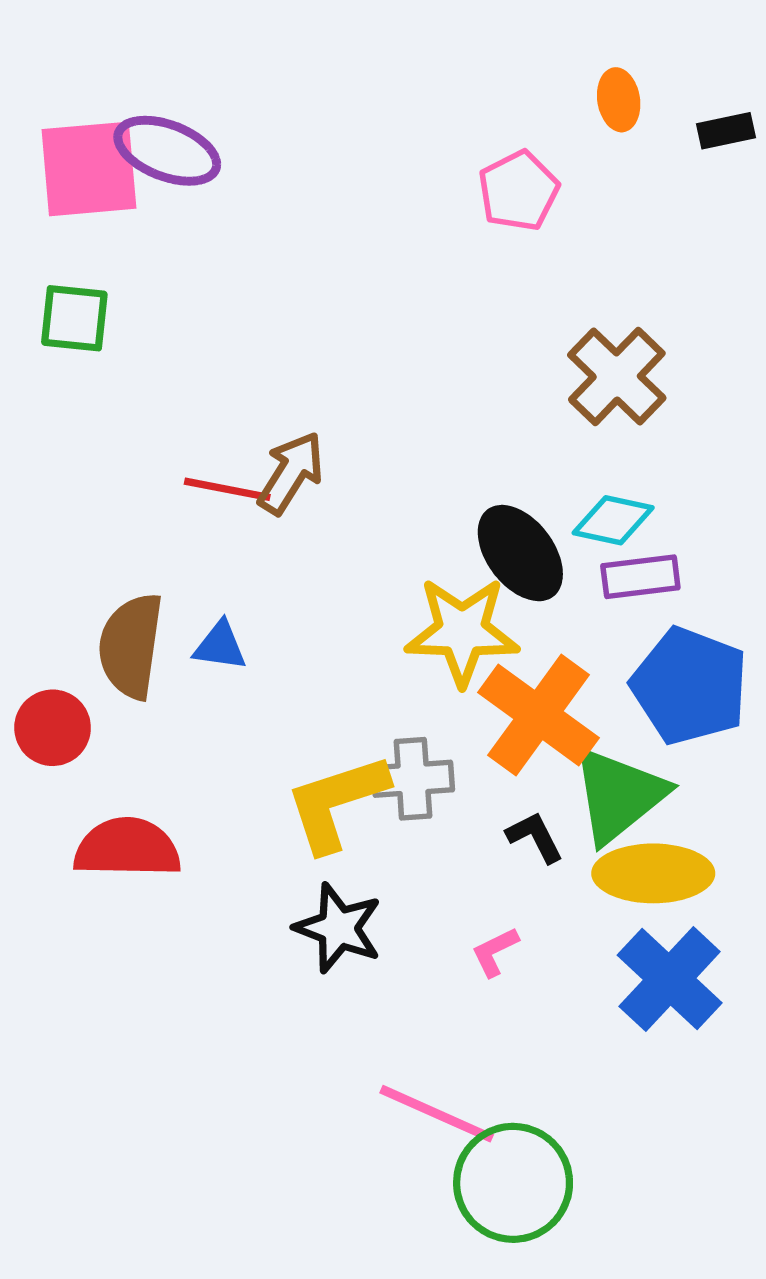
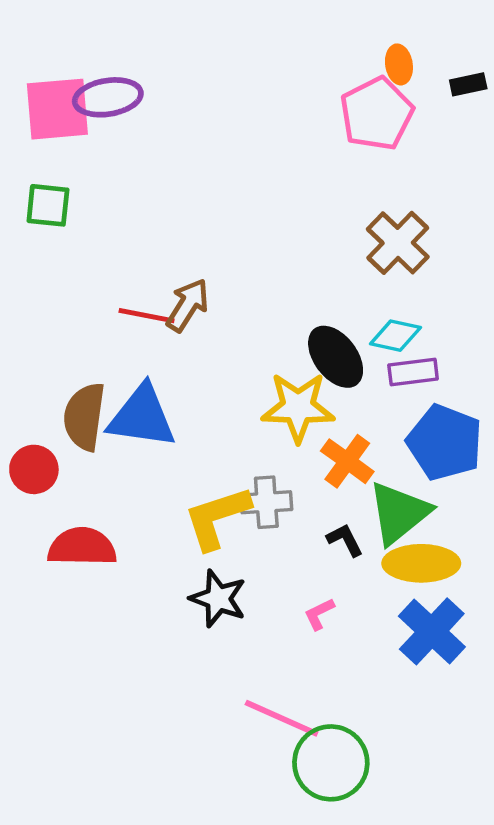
purple ellipse: (167, 151) -> (108, 97), turned -30
pink pentagon: (519, 191) -> (377, 114), moved, size x1.4
blue triangle: (220, 646) -> (142, 417), size x2.0
orange cross: (539, 715) -> (347, 461), size x0.7

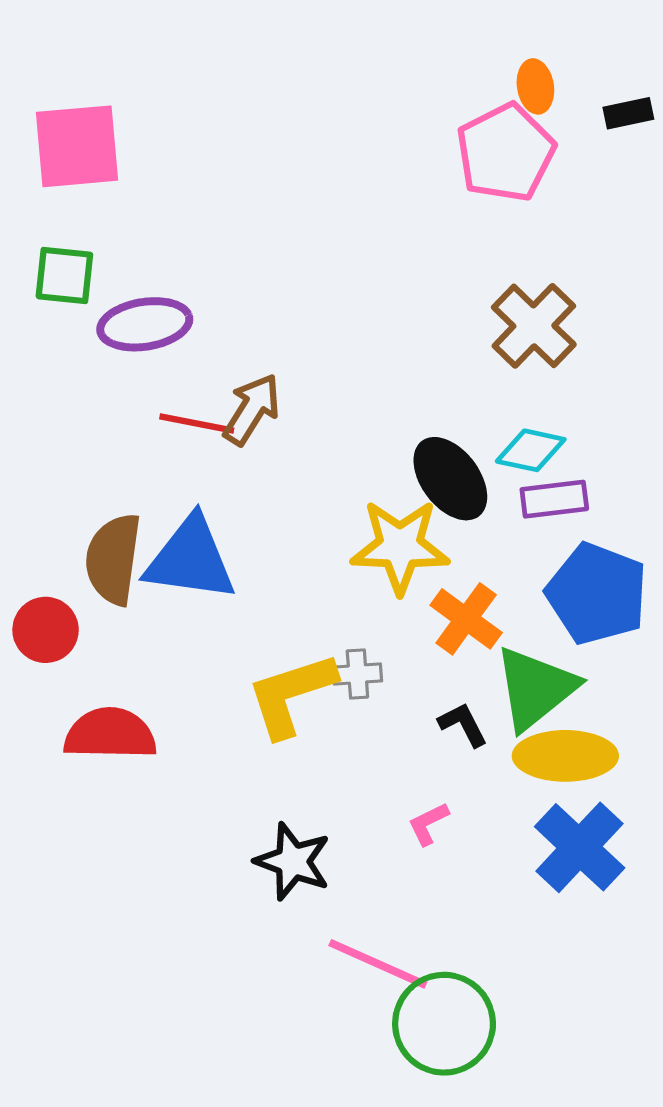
purple ellipse: (108, 97) -> (145, 324), moved
gray cross: (266, 502) -> (357, 674), size x0.7
black star: (218, 599) -> (293, 861), moved

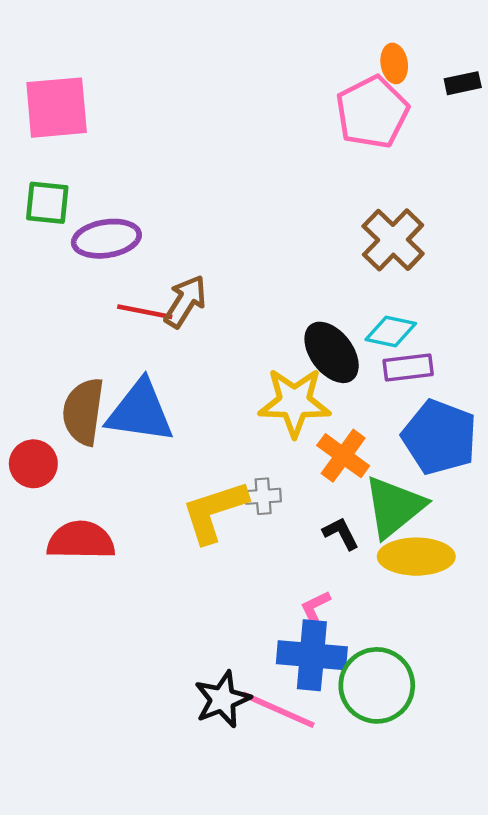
blue cross: (580, 847) -> (312, 655), moved, turned -38
black star: (293, 861) -> (222, 699), moved, turned 30
green circle: (444, 1024) -> (377, 685), moved

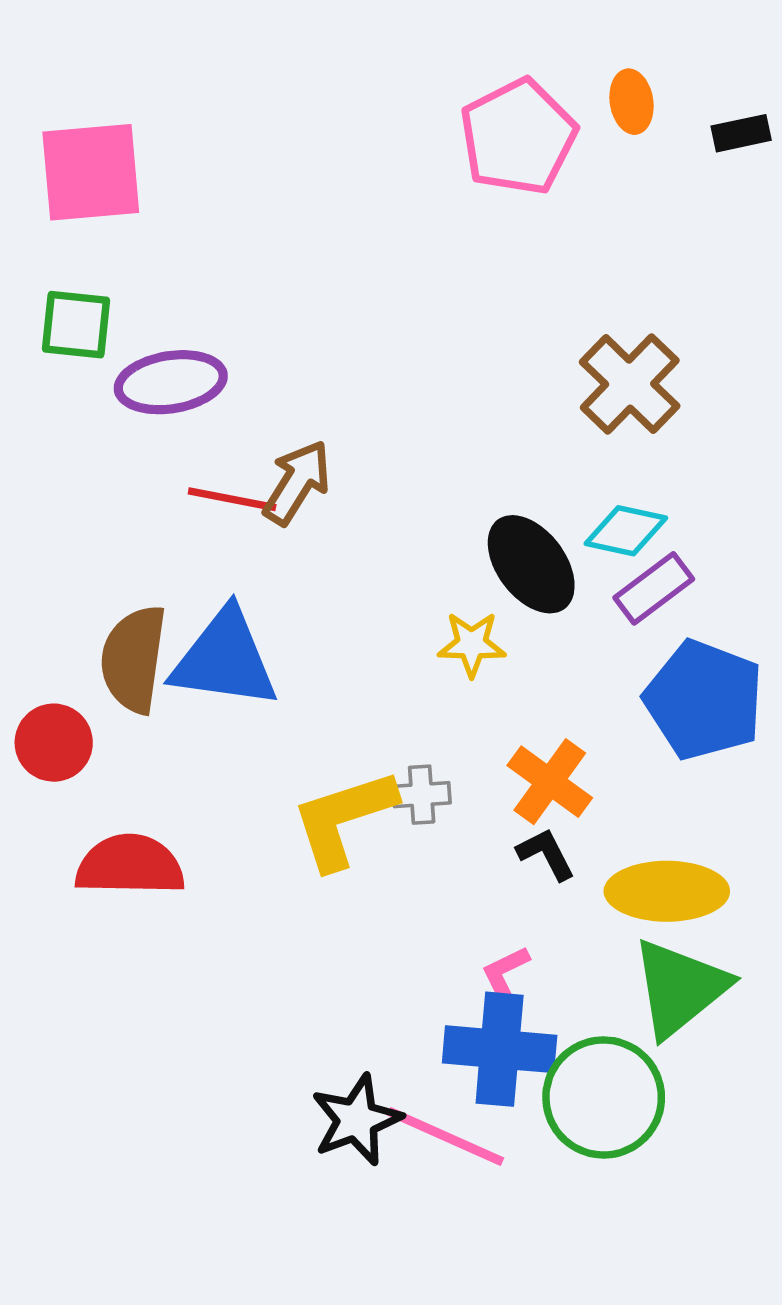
pink pentagon: (372, 112) -> (518, 137), moved
purple rectangle: (408, 367) -> (654, 588), turned -30
yellow star: (294, 402) -> (472, 644), size x0.6
orange cross: (343, 456) -> (550, 782), moved
green triangle: (394, 507) -> (680, 988), moved

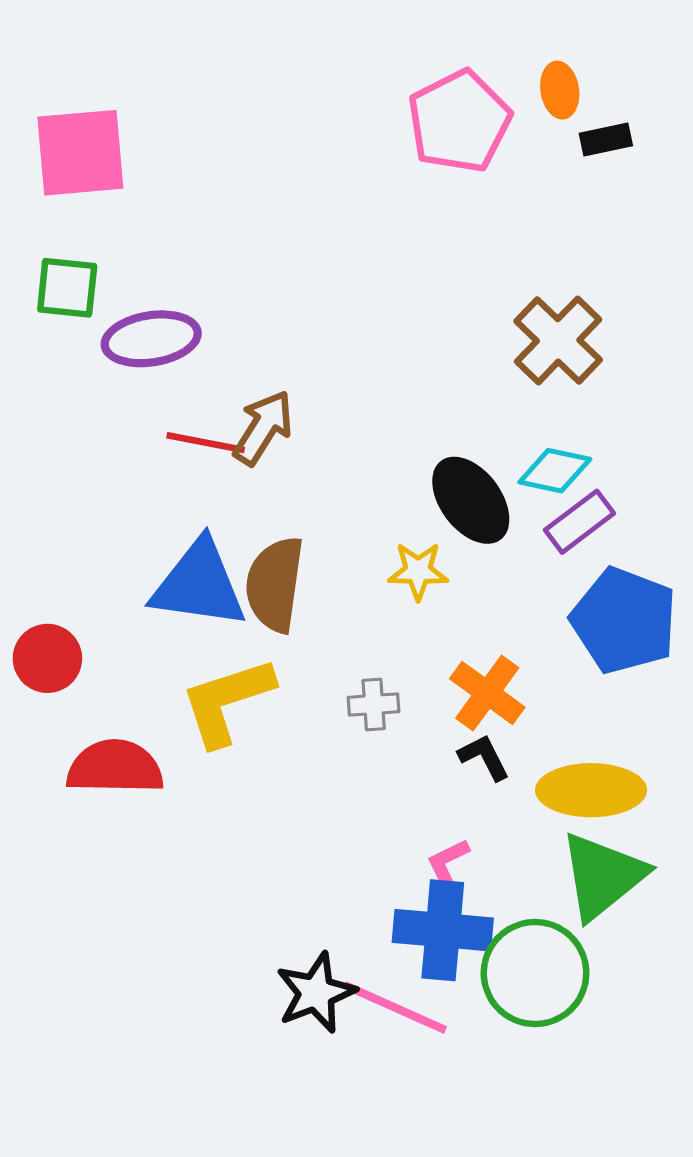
black rectangle: (741, 133) -> (606, 139), moved
brown semicircle: (134, 659) -> (275, 584), moved
yellow L-shape: (344, 819) -> (227, 701), moved

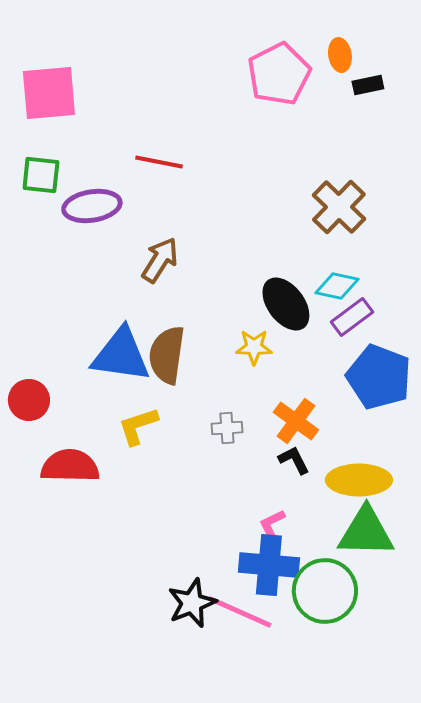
red line: (206, 443) -> (159, 162), moved
yellow L-shape: (227, 701) -> (138, 426), size x0.7
green triangle: (603, 876) -> (366, 532), turned 40

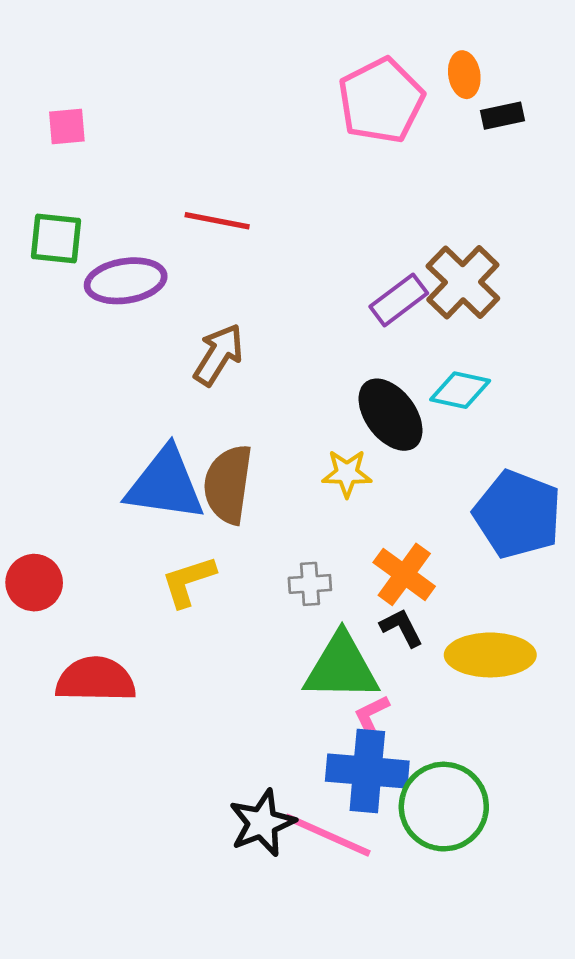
pink square: (49, 93) -> (67, 127), size x0.5
purple rectangle: (352, 317) -> (399, 300), moved
red circle: (29, 400) -> (34, 583), moved
red semicircle: (70, 466) -> (96, 680), moved
green triangle: (366, 532) -> (341, 667), moved

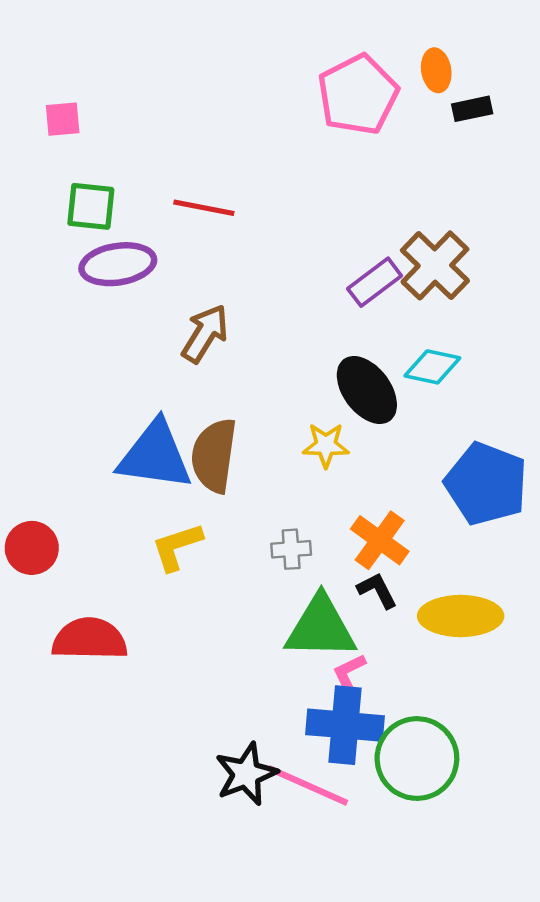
green square: (56, 238) -> (91, 206), moved

